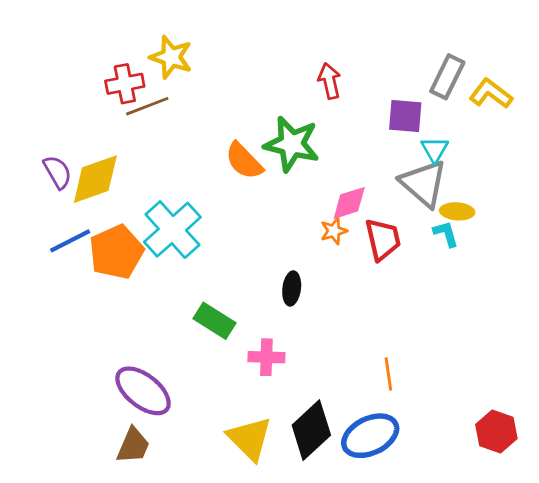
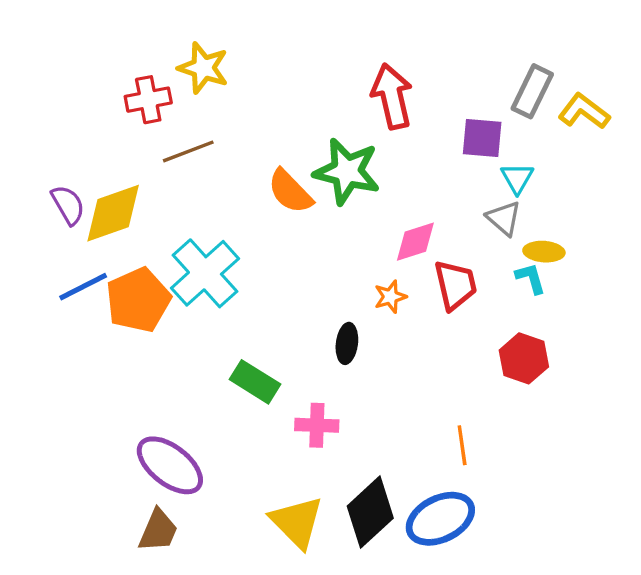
red arrow: (330, 81) -> (392, 96), size x1.5
brown line: (147, 106) -> (188, 151), moved
gray triangle: (423, 183) -> (504, 218), size x0.6
orange star: (334, 231) -> (390, 297), moved
red hexagon: (496, 432) -> (524, 358), moved

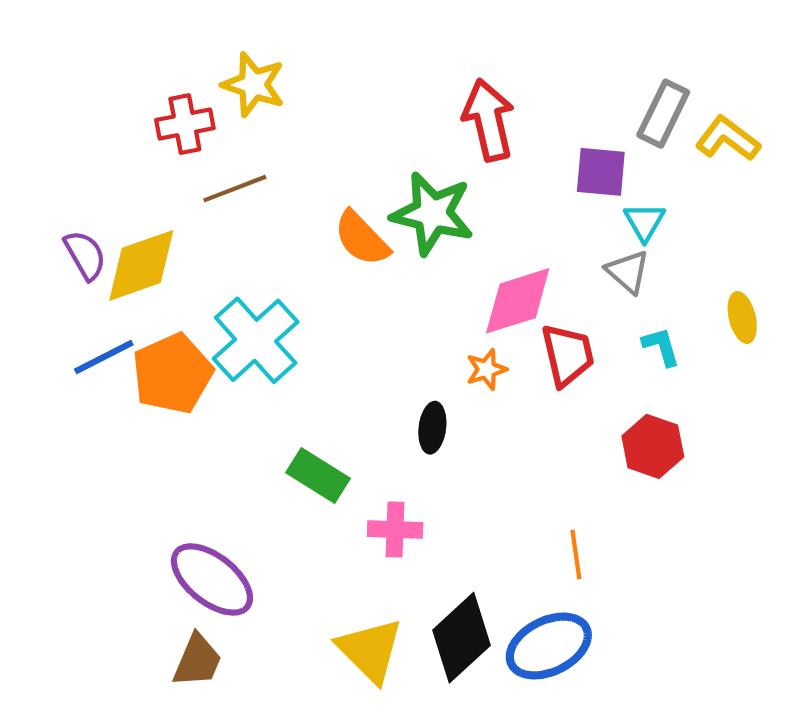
pink diamond: (415, 242) -> (518, 301), size x1.4
yellow ellipse: (544, 252) -> (742, 317), moved, turned 72

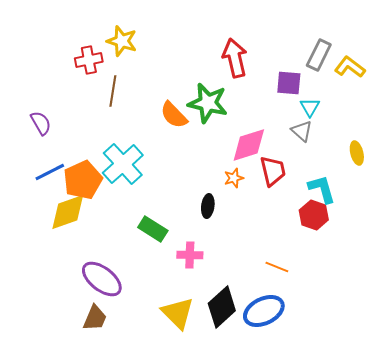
brown line: (235, 189) -> (113, 91), turned -60
yellow diamond: (141, 265) -> (68, 212), moved
cyan L-shape: (661, 347) -> (322, 189), moved, size x1.5
orange line: (576, 555) -> (277, 267), turned -60

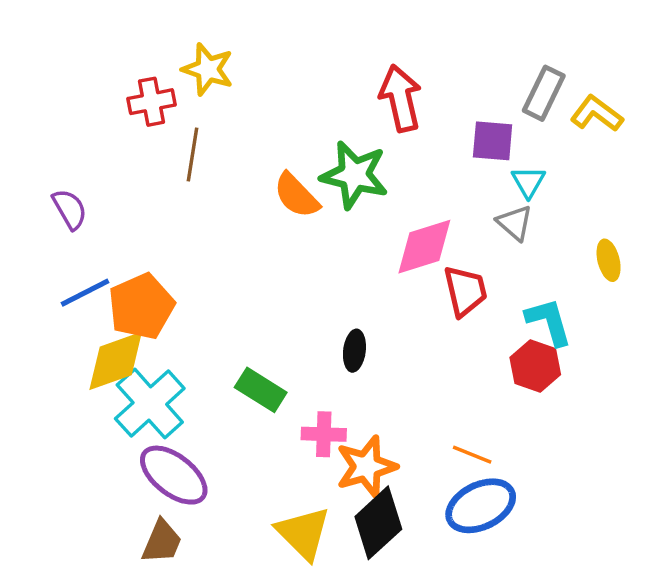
cyan cross: (123, 164) -> (150, 403), moved
orange star: (234, 178) -> (366, 467), moved, size x1.8
blue ellipse: (264, 311) -> (481, 506), moved

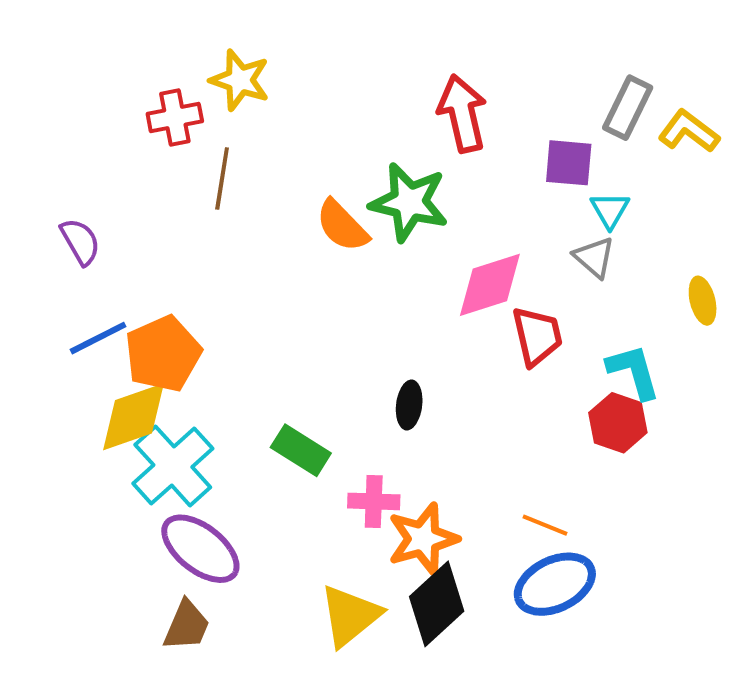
yellow triangle: (303, 533) -> (350, 616), turned 36

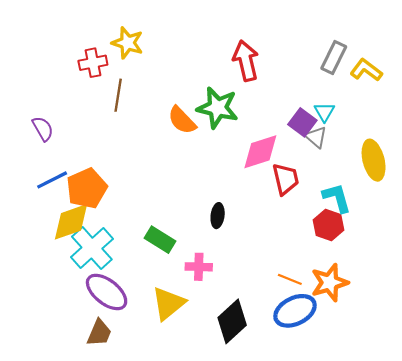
purple square: (569, 163) -> (302, 122), moved, turned 32
yellow ellipse: (703, 301) -> (374, 160), size x1.6
orange star: (423, 539) -> (330, 283), moved
yellow triangle: (350, 616) -> (168, 303), moved

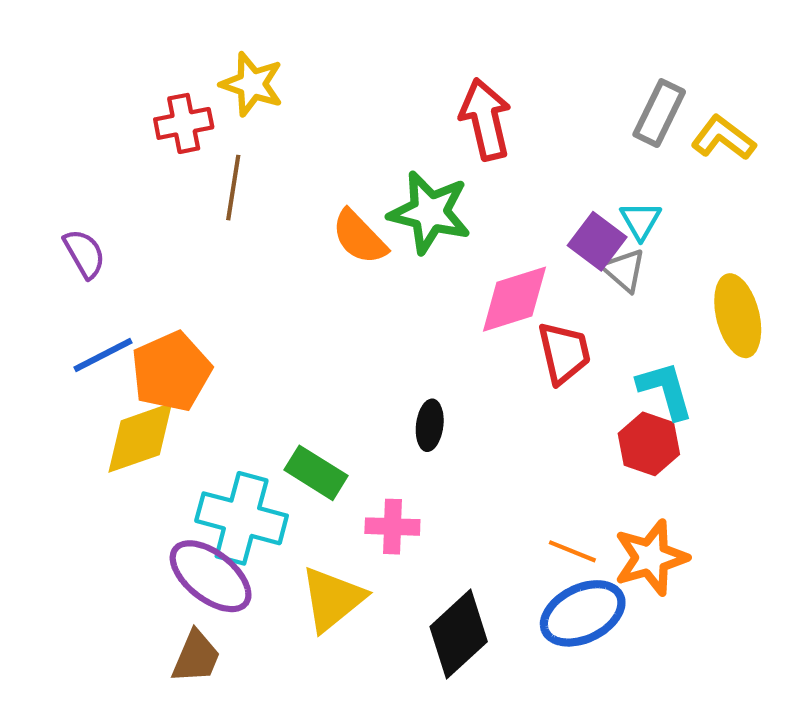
cyan cross: (92, 248) -> (242, 518), moved, turned -33

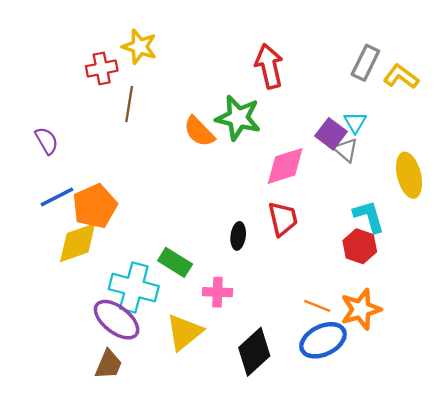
red trapezoid: (564, 353) -> (283, 219), moved

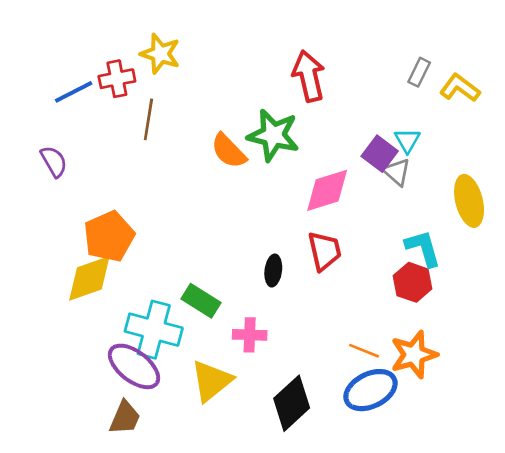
gray rectangle: (365, 63) -> (419, 72), size x0.7
blue line: (57, 197) -> (74, 92), moved

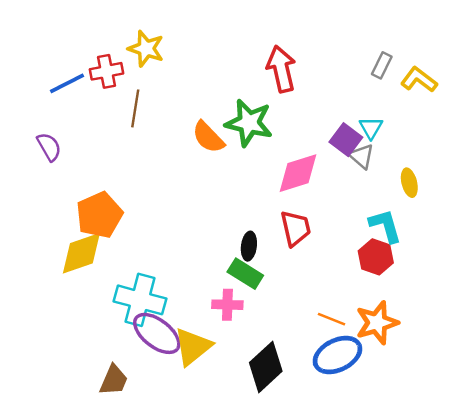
yellow ellipse: (469, 201) -> (409, 183), moved, size x0.6
green rectangle: (201, 301) -> (245, 274), moved
purple ellipse: (134, 366) -> (157, 333), moved

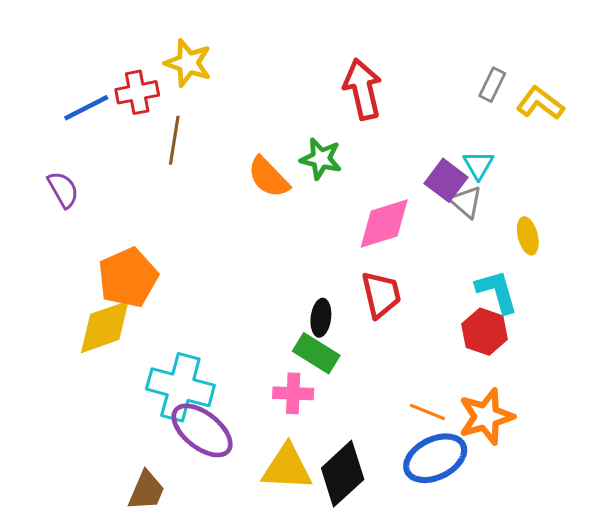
green star: (249, 123) -> (321, 159), size x0.7
yellow triangle: (193, 347) -> (287, 468), moved, turned 42

